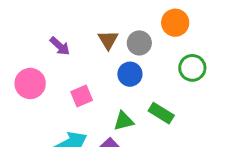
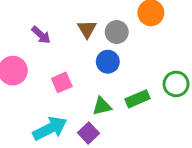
green circle: (192, 68) -> (176, 84), moved
green rectangle: (161, 113) -> (137, 99), turned -55

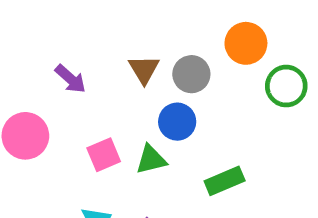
green circle: (176, 84) -> (286, 86), moved
green triangle: (102, 106) -> (151, 160), moved

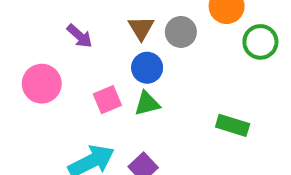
blue circle: (177, 122) -> (147, 68), moved
green rectangle: (225, 181) -> (233, 125), moved, turned 40

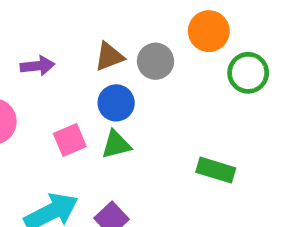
brown triangle: (141, 28) -> (109, 57), turned 40
purple arrow: (80, 36) -> (37, 66), turned -48

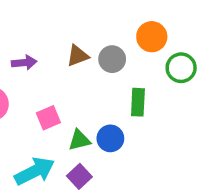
blue circle: (116, 103) -> (110, 138), moved
green triangle: (116, 145) -> (79, 140), moved
green rectangle: (216, 170) -> (138, 102), moved, turned 76

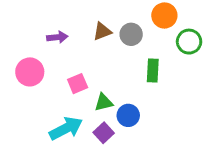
blue circle: (110, 138) -> (128, 115), moved

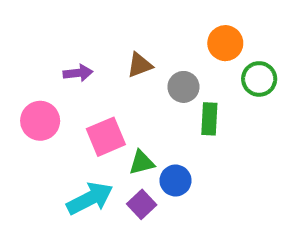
gray circle: (131, 34) -> (183, 87), moved
pink square: (78, 84) -> (106, 137), size x1.4

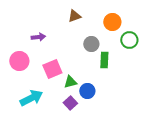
brown triangle: (140, 65) -> (74, 16), moved
cyan arrow: (90, 198) -> (31, 98), moved

